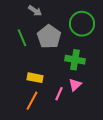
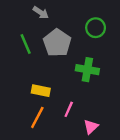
green circle: (82, 24) -> (96, 28), size x0.7
pink triangle: (75, 85) -> (91, 127), moved

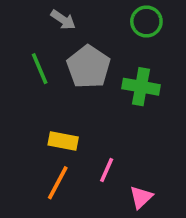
green circle: (96, 28) -> (146, 22), moved
green cross: (87, 70) -> (141, 87), moved

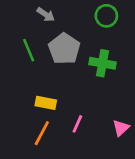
pink triangle: (141, 197) -> (121, 128), moved

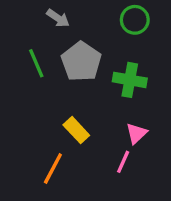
yellow rectangle: (46, 103) -> (76, 130), moved, turned 36
pink line: (77, 124) -> (123, 162), moved
pink triangle: (121, 128) -> (136, 133), moved

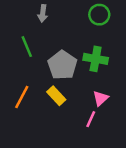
gray arrow: (58, 18) -> (43, 13), turned 63
gray pentagon: (81, 62) -> (62, 65), moved
orange line: (53, 168) -> (22, 97), moved

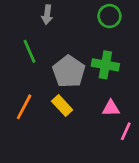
pink triangle: (101, 98) -> (111, 108), turned 42
pink line: (91, 119) -> (126, 131), moved

